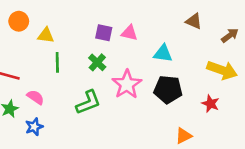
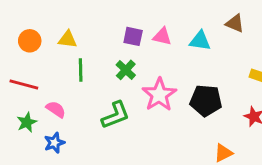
orange circle: (19, 21) -> (30, 41), moved
cyan triangle: (163, 53) -> (200, 41), moved

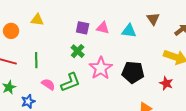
brown triangle: (235, 23) -> (153, 19), turned 32
yellow triangle: (68, 39) -> (37, 20), moved
green line: (81, 70) -> (36, 60), moved
pink semicircle: (56, 109) -> (48, 84), moved

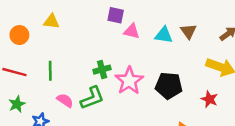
brown triangle: (153, 19) -> (188, 31), moved
purple square: (83, 28) -> (116, 15), moved
green cross: (78, 51) -> (102, 70), moved, turned 32

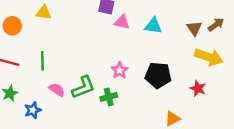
brown triangle: (188, 31) -> (194, 28), moved
green cross: (102, 70) -> (109, 97), moved
pink star: (129, 81) -> (120, 70), size x0.6

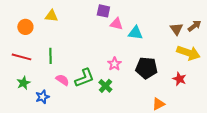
cyan triangle: (153, 26) -> (135, 33), moved
green cross: (109, 97) -> (105, 86), turned -32

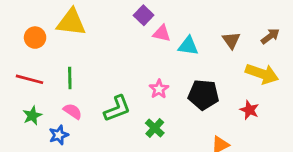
purple square: (103, 11) -> (144, 15), turned 32
yellow triangle: (51, 16) -> (71, 22), size x1.6
brown triangle: (176, 29) -> (231, 40), moved
pink semicircle: (62, 80) -> (73, 111), moved
green cross: (105, 86) -> (155, 128), moved

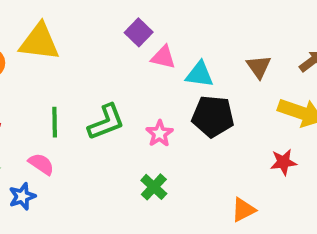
green line: (70, 78) -> (55, 122), moved
black pentagon: (203, 95) -> (213, 116), moved
green L-shape: (117, 109) -> (106, 122), moved
red star: (249, 110) -> (283, 162), turned -30

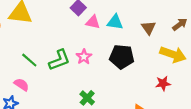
cyan triangle: (200, 74) -> (115, 22), moved
green line: (55, 122) -> (29, 60), turned -48
pink star: (160, 133) -> (84, 57), moved

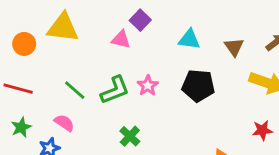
pink triangle: (93, 22) -> (121, 39), moved
red star: (163, 83) -> (262, 130), moved
green cross: (87, 98) -> (130, 136), moved

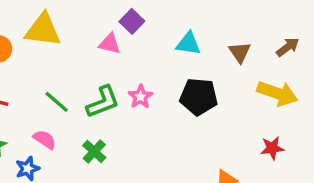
green cross: (130, 136) -> (94, 151), moved

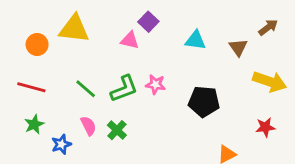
brown arrow: (288, 47) -> (268, 27), moved
pink star: (140, 97) -> (155, 84), turned -30
black pentagon: (199, 97) -> (204, 102), moved
pink semicircle: (45, 139) -> (88, 126), moved, turned 30

